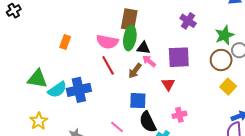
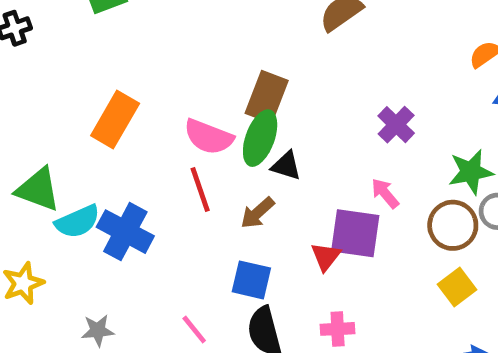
orange rectangle: (65, 42) -> (115, 120), size x1.6
purple square: (179, 57) -> (355, 233), moved
pink arrow: (149, 61) -> (385, 193), moved
blue cross: (79, 90) -> (125, 232), turned 30

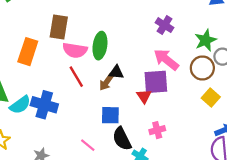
brown rectangle: (267, 97) -> (59, 27), moved
black triangle: (286, 166) -> (116, 72), moved
pink arrow: (385, 193) -> (166, 59), size x1.6

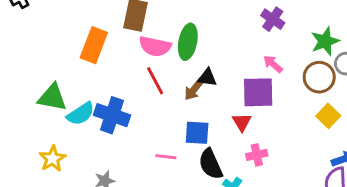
pink arrow: (166, 59) -> (273, 64), size x0.6
red triangle: (144, 96) -> (242, 122), moved
pink line: (88, 145) -> (166, 157), moved, turned -35

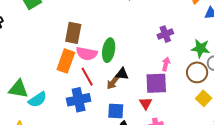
purple cross: (273, 19) -> (165, 34), turned 35
green star: (325, 41) -> (201, 48), turned 30
orange rectangle: (94, 45) -> (66, 61), moved
pink arrow: (273, 64) -> (166, 64), turned 64
blue cross: (112, 115) -> (79, 100), moved, turned -30

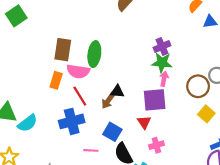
green star: (201, 48) -> (162, 63), moved
green ellipse: (109, 50) -> (94, 54), moved
orange rectangle: (66, 61) -> (56, 80), size x0.7
blue square: (116, 111) -> (112, 132), turned 30

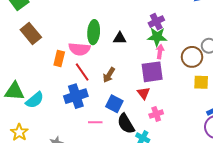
brown rectangle: (63, 50) -> (31, 34), moved, turned -45
black triangle: (117, 91) -> (120, 38), moved
yellow square: (206, 114) -> (201, 82), turned -35

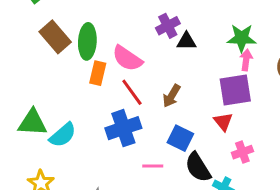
purple cross: (156, 22) -> (168, 26), moved
green ellipse: (94, 32) -> (87, 41), moved
pink semicircle: (79, 49) -> (127, 58), turned 30

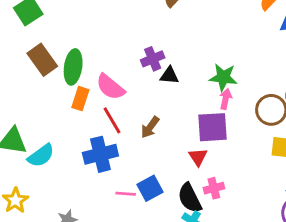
blue square: (180, 138) -> (150, 188), moved, turned 30
black semicircle: (198, 167) -> (190, 198), moved

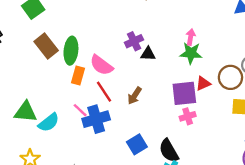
pink arrow: (226, 99) -> (191, 37), moved
red triangle: (198, 157) -> (203, 83), moved, turned 42
pink cross: (214, 188) -> (188, 116), moved
pink line: (126, 194) -> (80, 110), moved, turned 42

